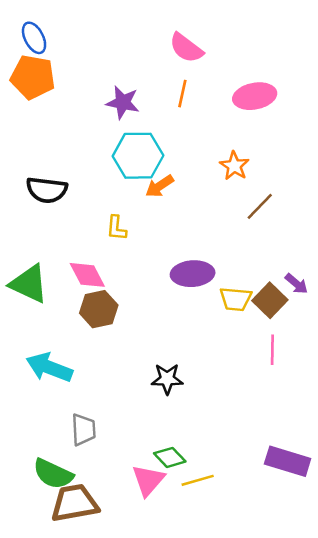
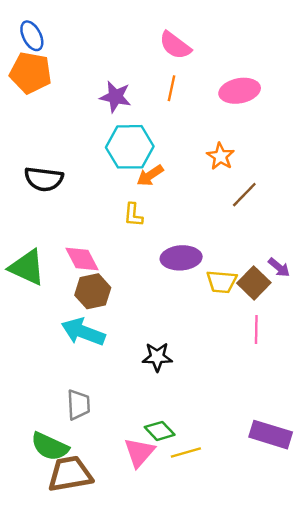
yellow L-shape: (116, 228) -> (133, 215), moved
cyan arrow: (49, 367) -> (83, 332), moved

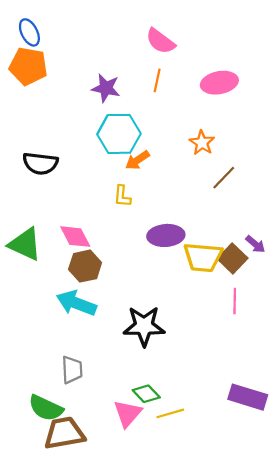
yellow trapezoid: (222, 282) -> (203, 257), size x1.4
black star: (157, 357) -> (144, 326), size x1.5

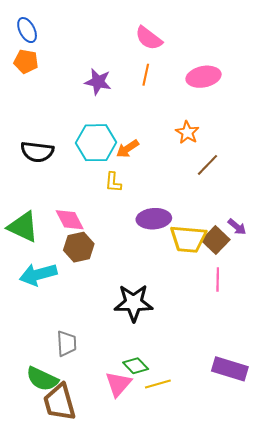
orange pentagon: (28, 66) -> (26, 62), size x0.7
cyan hexagon: (119, 134) -> (96, 143), moved
cyan arrow: (76, 303) -> (38, 274), moved, turned -36
brown trapezoid: (64, 433) -> (59, 402), turned -96

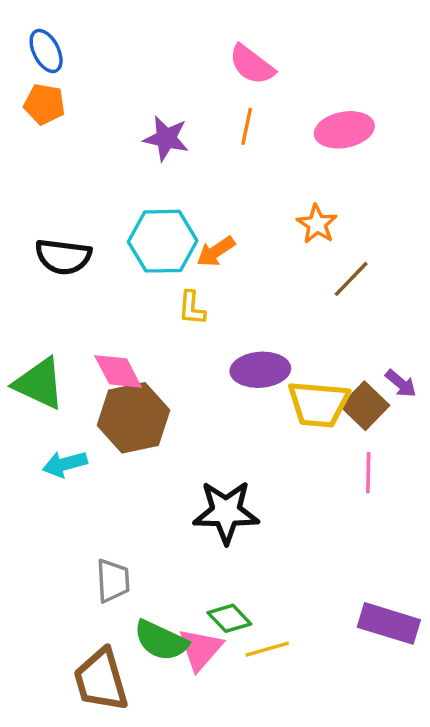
brown hexagon: (79, 247) -> (133, 418), size x1.4
cyan arrow: (38, 274) -> (65, 464), size x0.7
green semicircle: (42, 379) -> (161, 641), moved

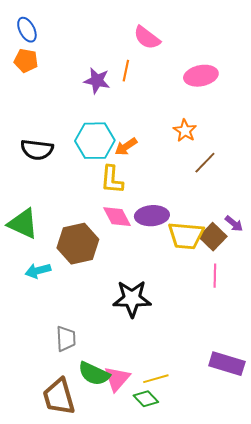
orange line: (247, 126) -> (126, 71), moved
yellow L-shape: (192, 308) -> (112, 180), size x1.4
pink diamond: (118, 371) -> (117, 217), moved
green diamond: (229, 618) -> (146, 399), moved

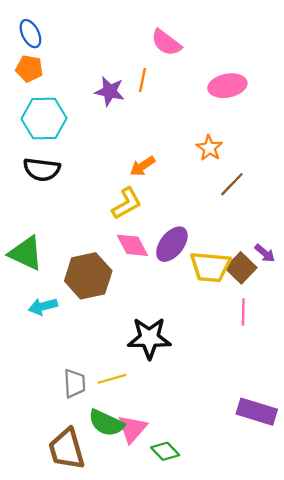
cyan hexagon: (95, 141) -> (44, 118), moved
yellow L-shape: (112, 180) -> (127, 203), turned -124
purple ellipse: (152, 216) -> (172, 244), turned -48
yellow line: (156, 379) -> (112, 379), moved

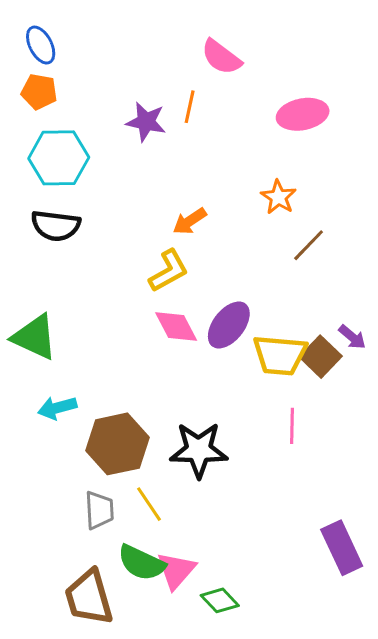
brown hexagon: (88, 276) -> (117, 444), moved
pink line: (243, 312) -> (292, 426), moved
yellow line: (112, 379) -> (149, 504), turned 72
purple rectangle: (257, 412) -> (342, 548), turned 48

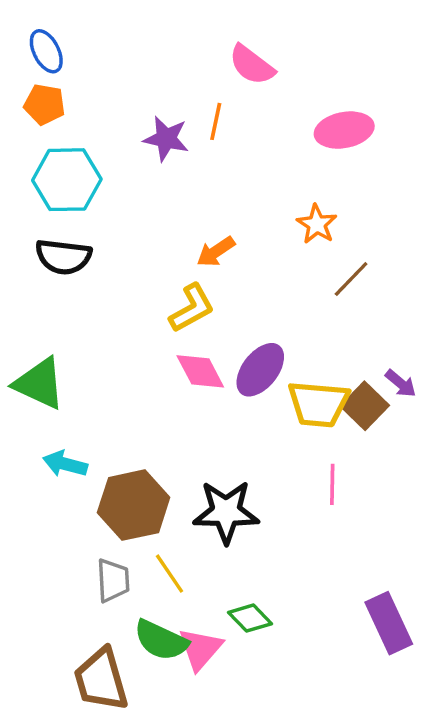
cyan arrow: (57, 408) -> (65, 464), turned 30
green diamond: (220, 600) -> (250, 618), moved

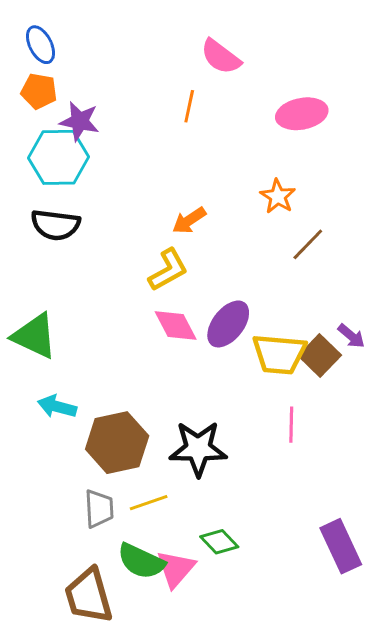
purple star: (166, 139) -> (80, 121), moved
yellow line: (170, 574) -> (149, 503), turned -75

